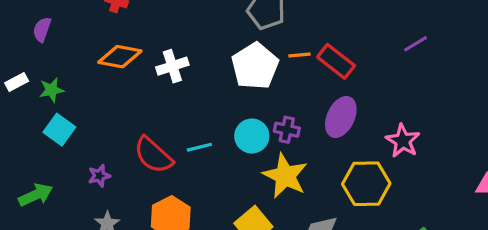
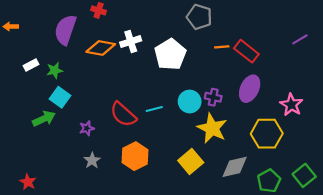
purple semicircle: (42, 30) -> (65, 30), moved, size x1.8
white cross: (172, 66) -> (131, 42), moved
white pentagon: (255, 66) -> (170, 54), moved
green arrow: (36, 195) -> (44, 119), moved

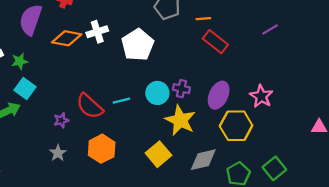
orange line: (222, 47) -> (203, 19), moved
purple ellipse: (250, 89) -> (219, 95), moved
purple star: (87, 128) -> (61, 120), moved

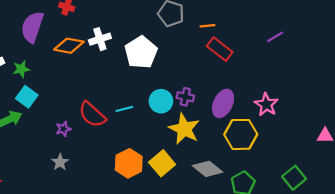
orange hexagon: (102, 149) -> (129, 163), moved
gray diamond: (203, 160) -> (208, 169), turned 52
green square: (274, 168) -> (294, 178), moved

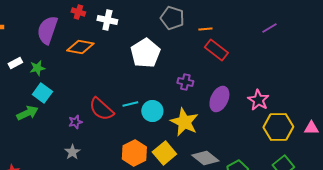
purple line: (275, 37) -> (269, 28), moved
white cross: (100, 39) -> (107, 20), moved, turned 30
purple cross: (185, 97) -> (185, 82), moved
cyan circle: (161, 101) -> (152, 111), moved
yellow hexagon: (241, 134) -> (278, 127), moved

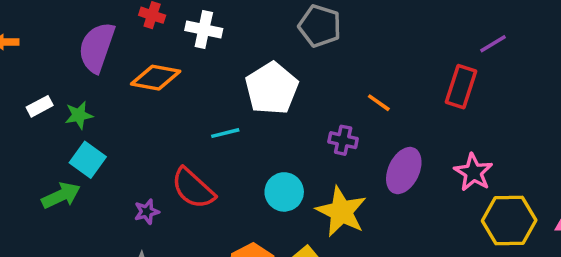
orange line: (205, 29) -> (379, 103), moved, turned 40
red rectangle: (216, 50) -> (461, 87), moved, turned 70
cyan line: (130, 104) -> (225, 133), moved

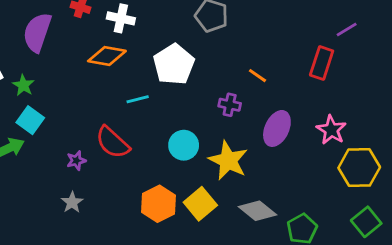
orange diamond: (156, 78) -> (107, 56), moved
green star: (79, 115) -> (23, 85), turned -30

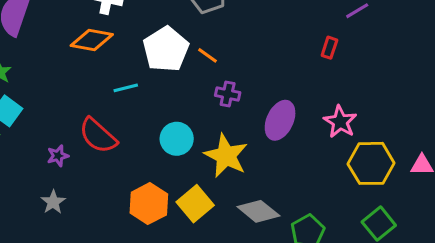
red rectangle: (322, 63) -> (329, 48), size x0.6
orange line: (257, 76) -> (208, 55), moved

